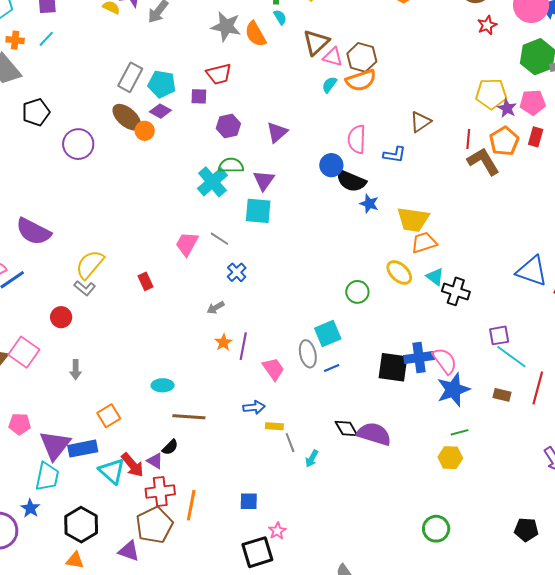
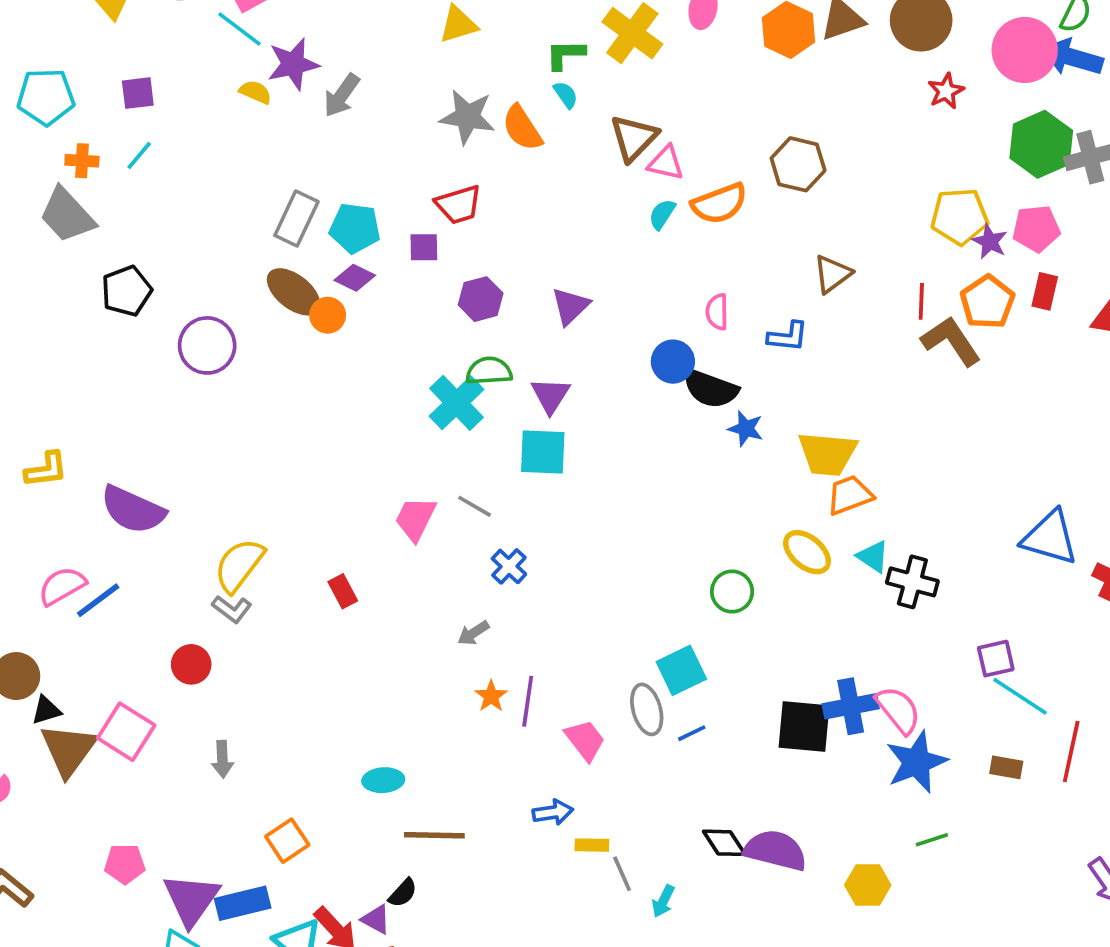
brown hexagon: (362, 57) -> (798, 164), moved
pink semicircle: (357, 139) -> (717, 312), size x0.7
yellow hexagon: (450, 458) -> (868, 885), moved

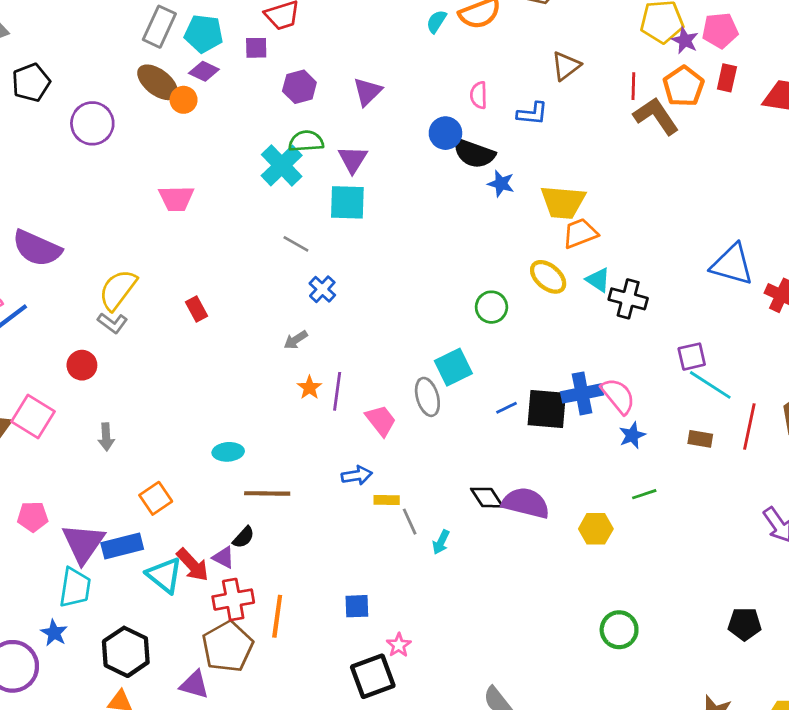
pink trapezoid: (415, 519) -> (176, 198), moved, turned -117
blue line: (692, 733) -> (506, 408), moved
blue star: (916, 762) -> (632, 435), size x0.6

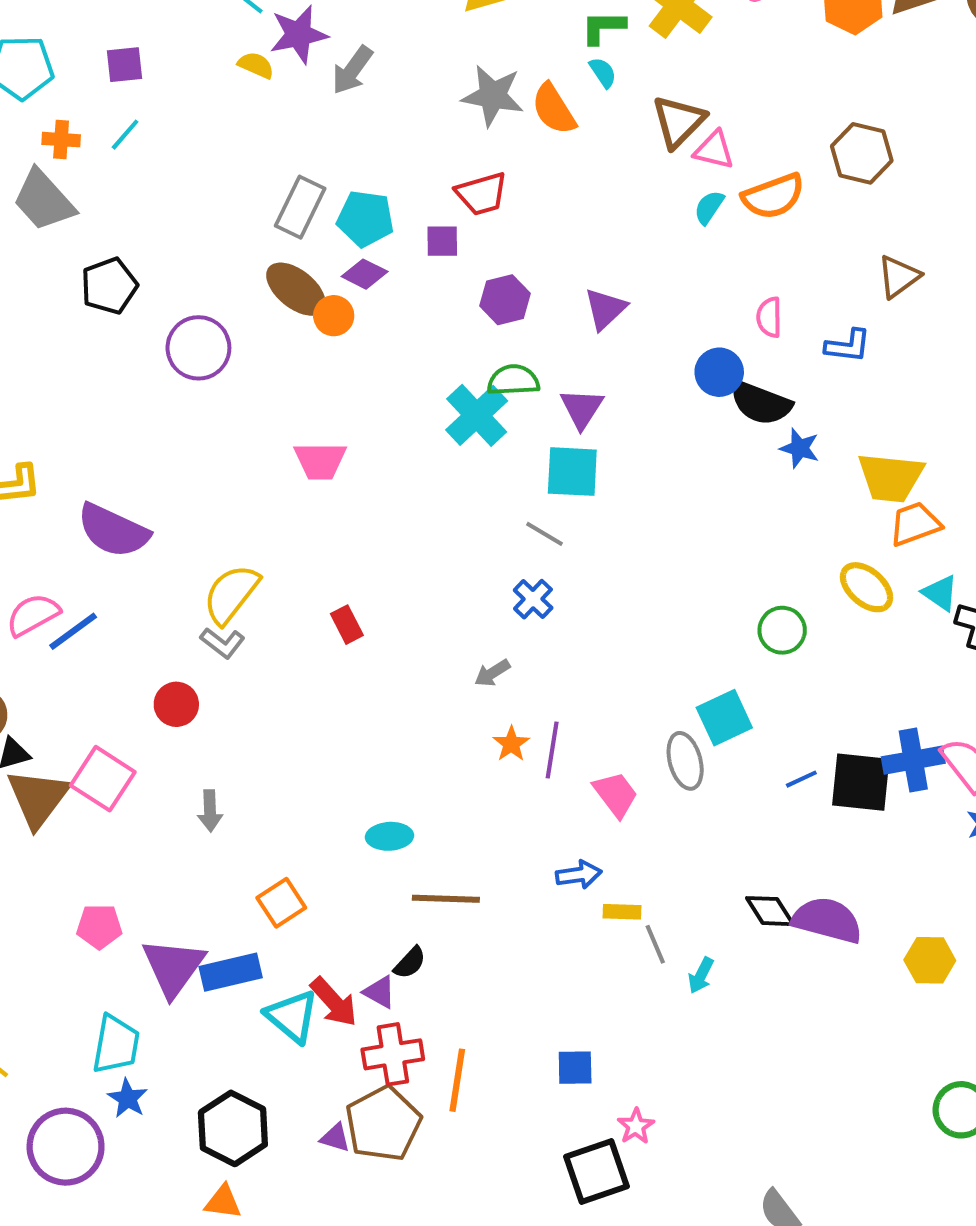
gray line: (296, 244) -> (545, 534), moved
cyan trapezoid: (75, 588) -> (116, 1044), moved
purple triangle: (194, 685) -> (335, 1138), moved, size x0.7

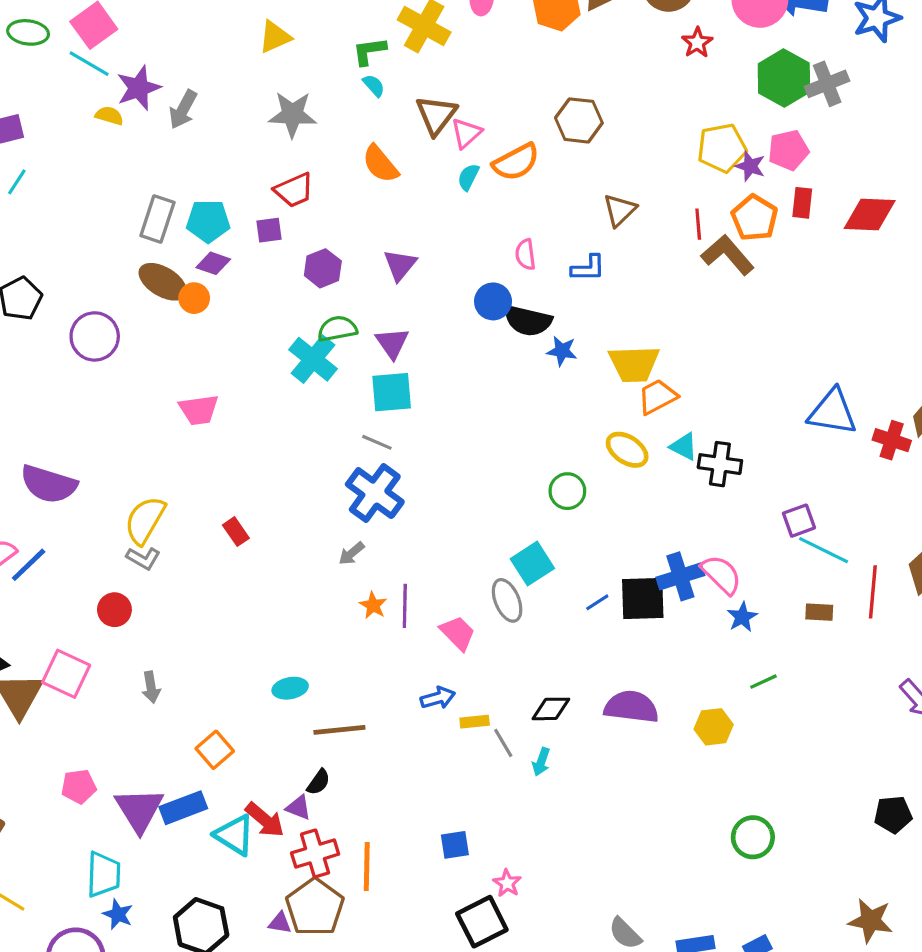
orange semicircle: (554, 109) -> (380, 164), moved
pink triangle: (714, 150) -> (466, 133), turned -48
blue cross: (533, 599) -> (375, 493), size x1.8
black diamond: (770, 911) -> (551, 709), moved, turned -51

